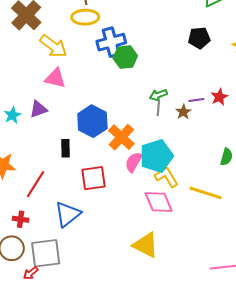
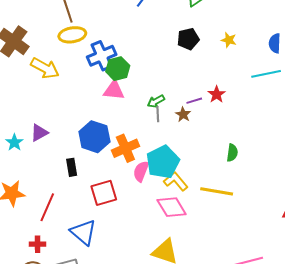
pink triangle: (55, 78) -> (114, 90), moved
orange cross: (121, 137) -> (125, 148), turned 32
blue triangle: (68, 214) -> (83, 232), turned -32

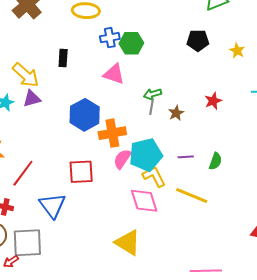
blue cross: (102, 56) -> (110, 38), size x0.7
yellow arrow: (45, 68) -> (26, 75), moved
green hexagon: (118, 69) -> (131, 43), moved
purple line: (194, 101) -> (186, 157), moved
black rectangle: (72, 167) -> (63, 58), moved

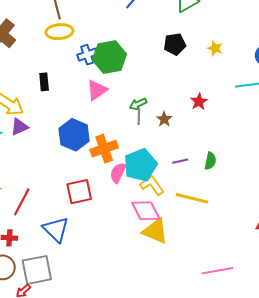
green hexagon: (131, 43) -> (109, 57), size x1.4
pink triangle: (114, 74) -> (97, 90), turned -45
yellow triangle: (128, 243) -> (155, 231), moved

